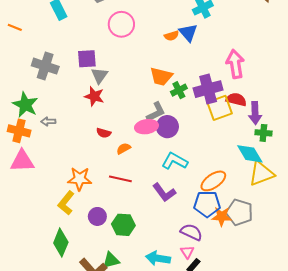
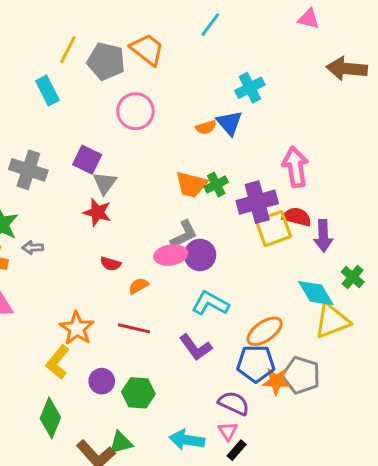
purple square: (87, 59) -> (87, 160), turned 30
green cross: (179, 90) -> (216, 185), moved
green cross: (263, 133) -> (353, 277), moved, turned 35
orange star: (80, 179) -> (77, 328), turned 30

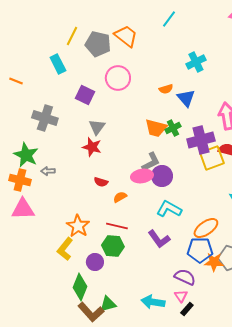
blue triangle: (229, 123) -> (186, 98), moved
purple square: (87, 160) -> (85, 95), moved
green hexagon: (138, 393) -> (113, 246), moved
green diamond: (50, 418) -> (80, 287), moved

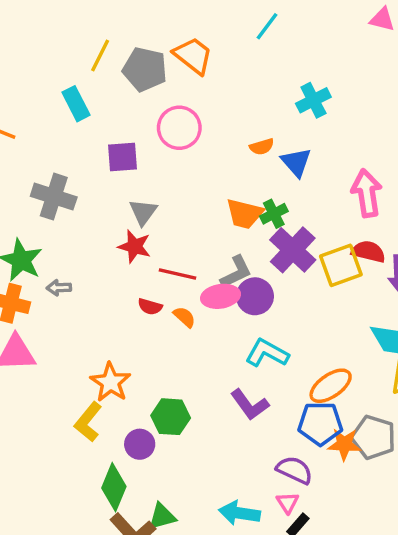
purple square: (85, 95) -> (122, 157), turned -30
purple cross: (201, 140) -> (293, 250), moved, turned -32
orange semicircle: (120, 197) -> (184, 317), moved, turned 72
red line: (117, 226) -> (178, 274), moved

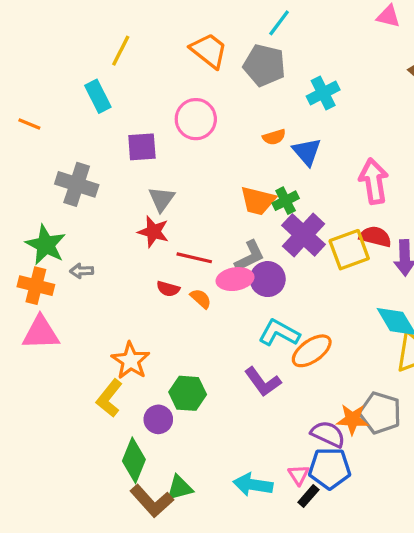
gray pentagon: (145, 69) -> (264, 65), moved
orange ellipse: (331, 386) -> (312, 351), moved
blue pentagon: (320, 424) -> (330, 468), moved
purple semicircle: (294, 470) -> (328, 434), moved

